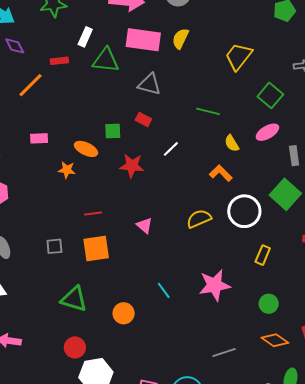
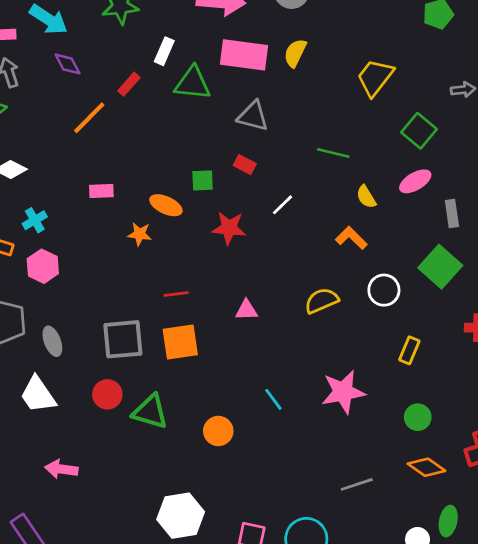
red rectangle: (59, 61) -> (129, 84), turned -42
white circle: (244, 211) -> (384, 290), size x0.7
pink triangle: (144, 225) -> (247, 310), turned -42
gray square: (54, 246) -> (123, 339), size x1.8
red circle: (75, 347) -> (107, 394), moved

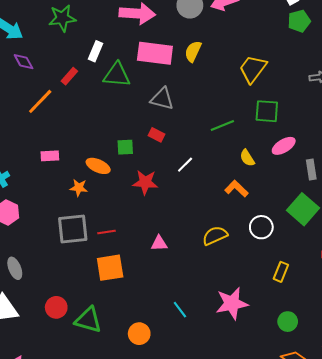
green square: (419, 131) -> (267, 111), moved, turned -35
green line: (333, 153) -> (222, 126), turned -35
gray square: (123, 339) -> (73, 229), moved

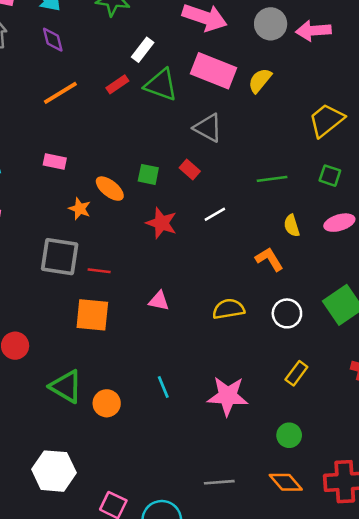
red rectangle: (69, 76) -> (117, 84), moved
green square: (267, 111) -> (330, 176), size x0.7
green triangle: (88, 320) -> (66, 387), moved

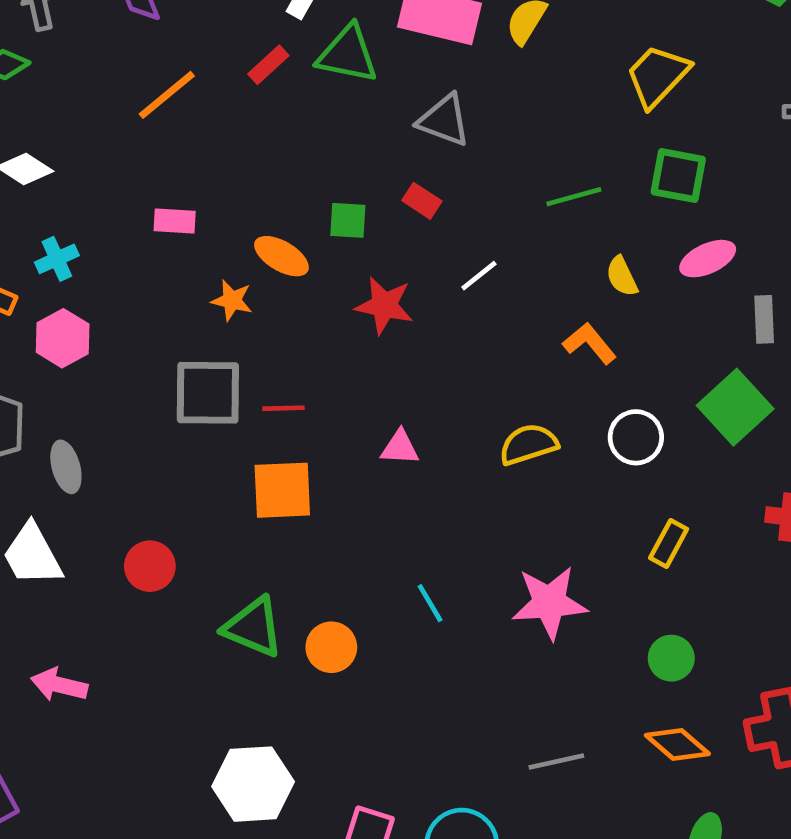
green square: (330, 176) -> (678, 176), size x1.4

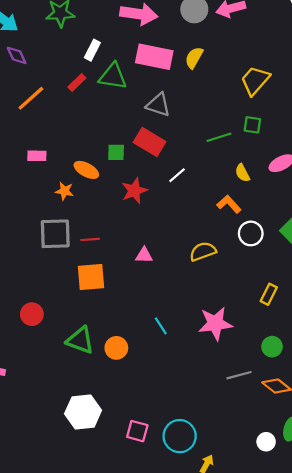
green square: (678, 176) -> (252, 125), moved, size x0.7
red rectangle: (422, 201) -> (150, 142), size x1.8
red star: (384, 305) -> (134, 191), turned -30
white circle: (636, 437) -> (251, 233), moved
gray line: (556, 761) -> (239, 375), moved

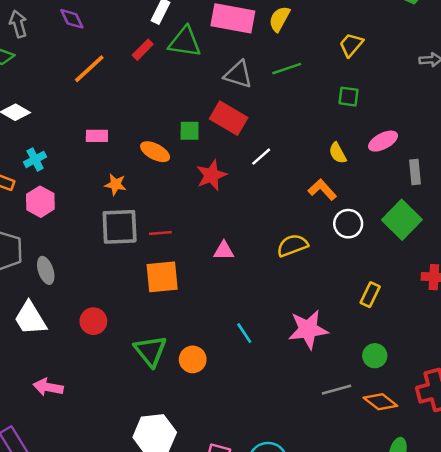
yellow trapezoid: (255, 81) -> (351, 45), size x0.7
green line: (219, 137) -> (287, 69), moved
orange star: (64, 191) -> (115, 184), moved
green triangle: (80, 340) -> (150, 351), turned 32

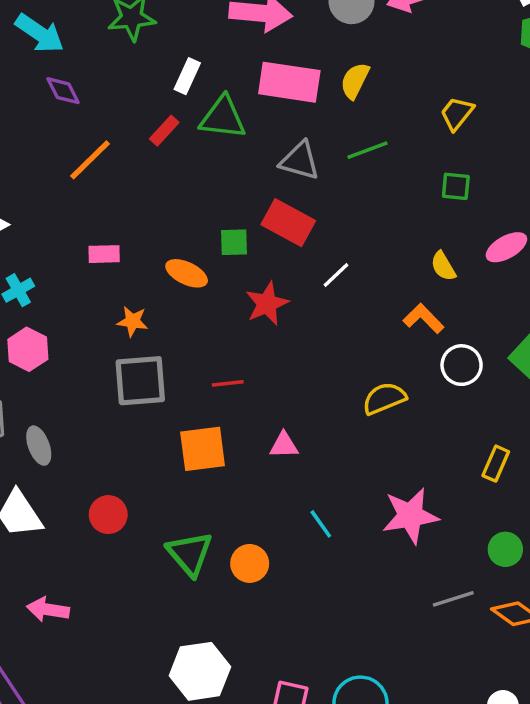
red line: (160, 233) -> (228, 383), moved
pink triangle: (224, 251) -> (284, 445), moved

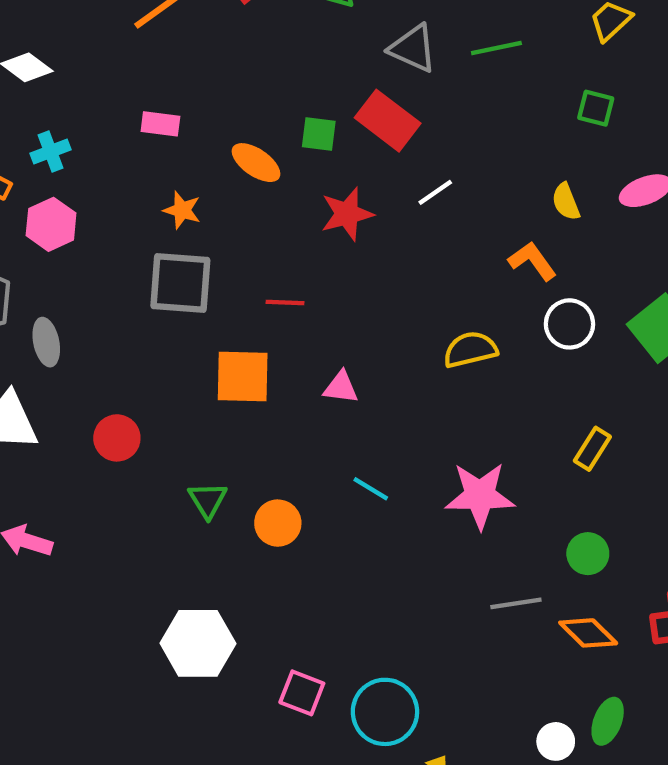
cyan line: (321, 524) -> (371, 489), turned -32
green triangle: (190, 554) -> (208, 500), size x0.7

